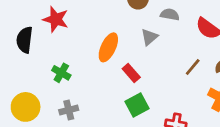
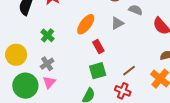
brown line: (193, 67) -> (129, 71), moved
gray cross: (69, 110) -> (47, 64), turned -32

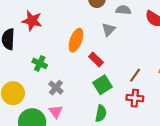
gray cross: (47, 64) -> (56, 88), moved

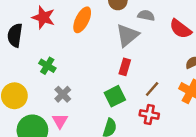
gray triangle: (108, 29) -> (127, 35), size x1.5
orange ellipse: (76, 40) -> (82, 20), moved
red rectangle: (96, 59) -> (125, 67), moved, turned 56

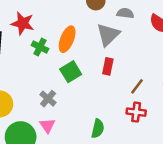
orange ellipse: (82, 20) -> (67, 39), moved
green cross: (47, 66) -> (40, 47), moved
green square: (115, 96) -> (71, 72), moved

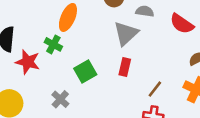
red star: (23, 23) -> (28, 62), moved
orange ellipse: (67, 39) -> (68, 17), moved

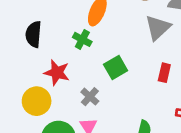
red star: (28, 62) -> (57, 73), moved
red rectangle: (125, 67) -> (164, 73), moved

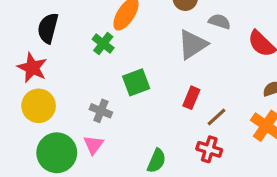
red star: (57, 73) -> (32, 68), moved
gray cross: (90, 97) -> (101, 111), turned -30

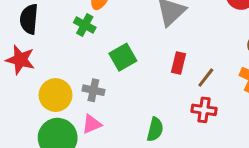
yellow circle: (39, 106) -> (56, 95), moved
pink triangle: (93, 145) -> (92, 124), turned 40

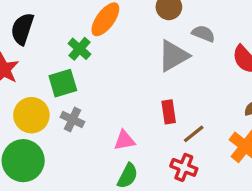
green square: (123, 57) -> (63, 83), moved
red rectangle: (179, 63) -> (169, 112), turned -35
pink triangle: (92, 124) -> (124, 140), moved

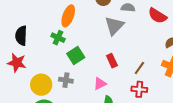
green square: (63, 83) -> (76, 55), moved
red rectangle: (169, 112) -> (112, 61), moved

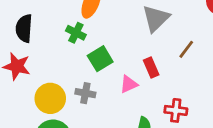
brown line: (139, 68) -> (186, 49), moved
pink triangle: (100, 84) -> (129, 84), moved
red cross: (139, 89) -> (176, 110), moved

